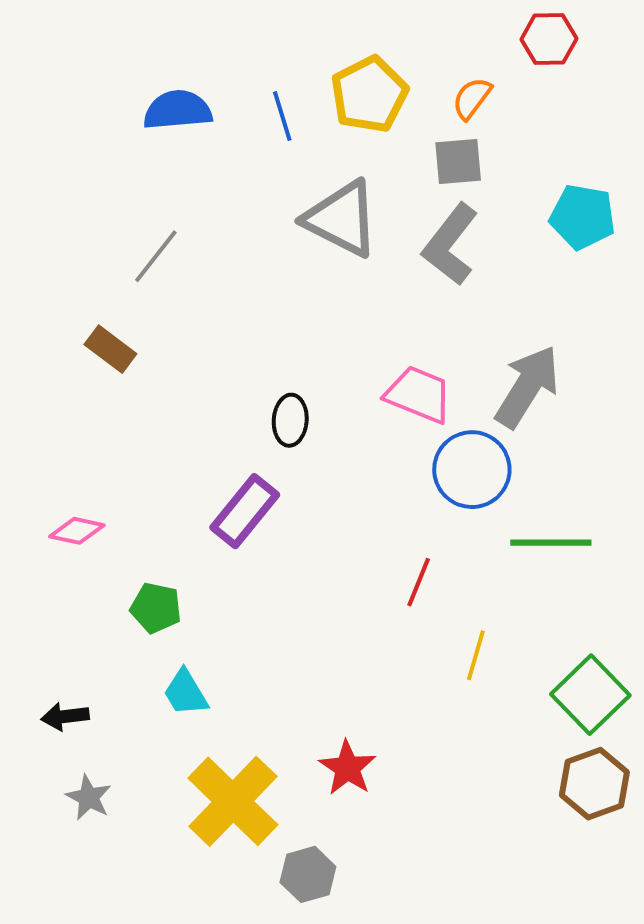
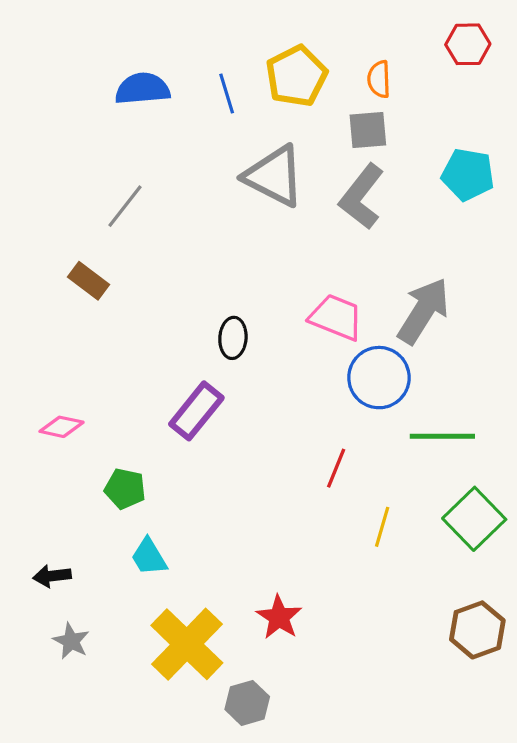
red hexagon: (549, 39) -> (468, 44), moved
orange semicircle: (472, 98) -> (379, 79), turned -39
green square: (590, 695) -> (474, 519), moved

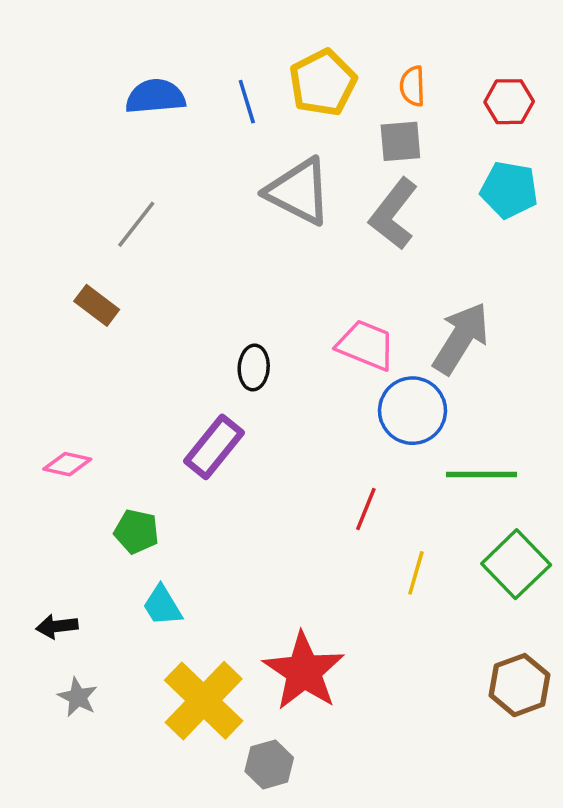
red hexagon: (468, 44) -> (509, 102), moved
red star: (279, 617) -> (304, 671), size x1.6

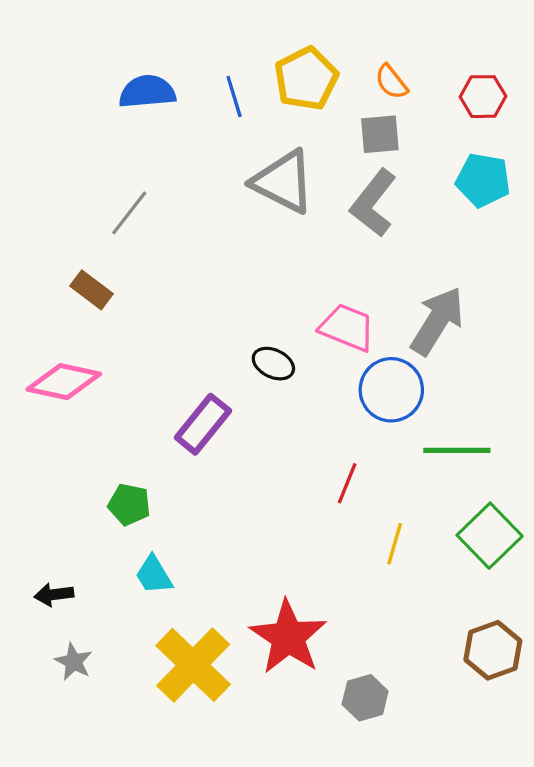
orange semicircle: (412, 86) -> (391, 82), turned -36
black ellipse: (254, 367) -> (273, 364), moved, turned -69
pink diamond: (67, 464) -> (64, 382), moved, size x1.6
gray hexagon: (269, 764) -> (365, 698), moved

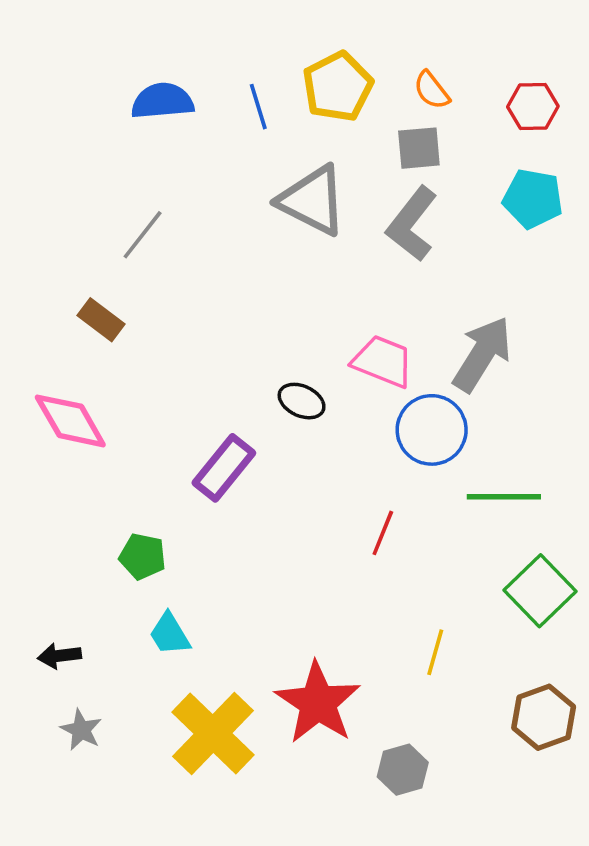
pink diamond: (64, 382) -> (70, 421), turned 48
yellow line: (395, 544) -> (435, 652), moved

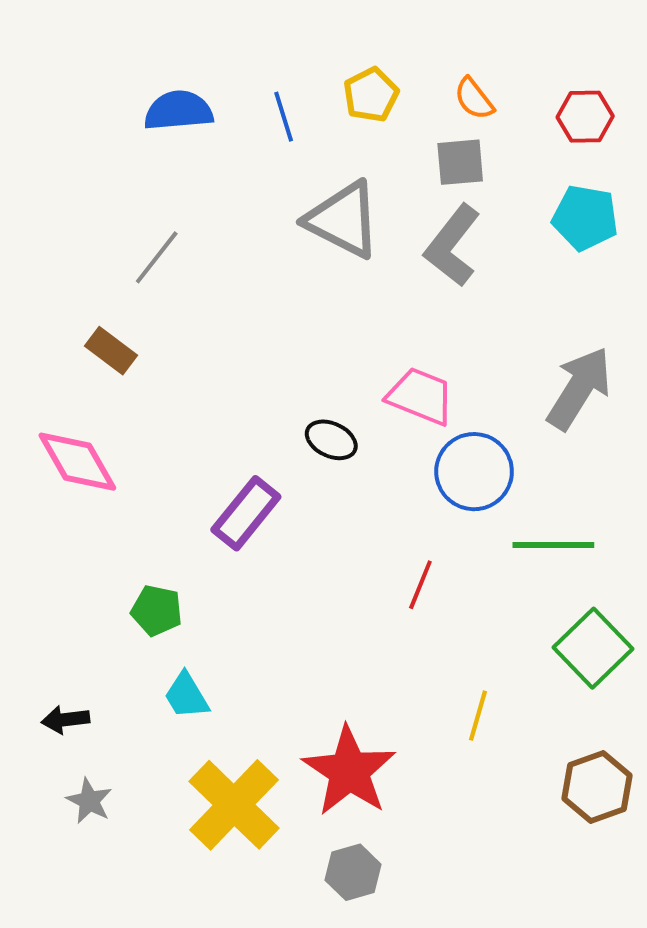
yellow pentagon: (338, 87) -> (371, 95), size x0.7
gray arrow: (482, 354) -> (579, 388), moved
gray hexagon: (403, 770) -> (353, 872), moved

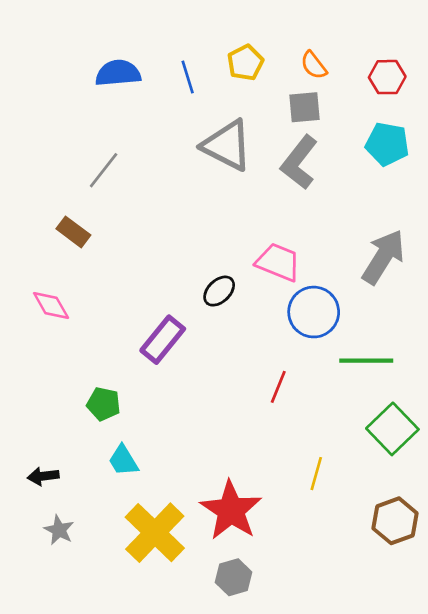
black ellipse: (331, 440) -> (219, 291), turned -68
pink diamond: (77, 462) -> (51, 305), size x0.7

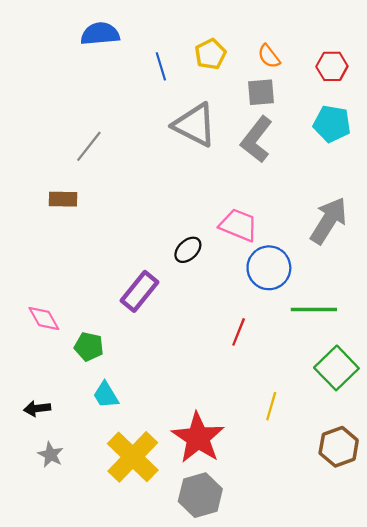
blue semicircle: (118, 73) -> (100, 34), moved
brown rectangle: (73, 232) -> (63, 199), turned -36
pink diamond: (51, 305) -> (44, 318), moved
gray hexagon: (234, 577) -> (200, 495), size x1.4

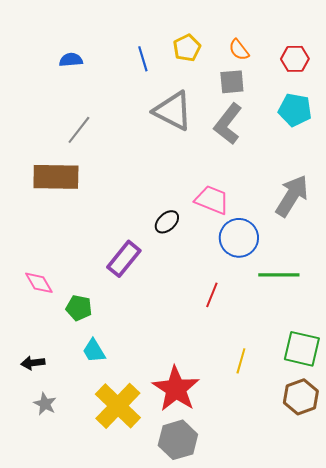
blue semicircle: (100, 34) -> (71, 60), moved, size x0.7
brown rectangle: (63, 199) -> (56, 177), size x1.8
green square: (336, 368) -> (302, 349), moved, turned -33

